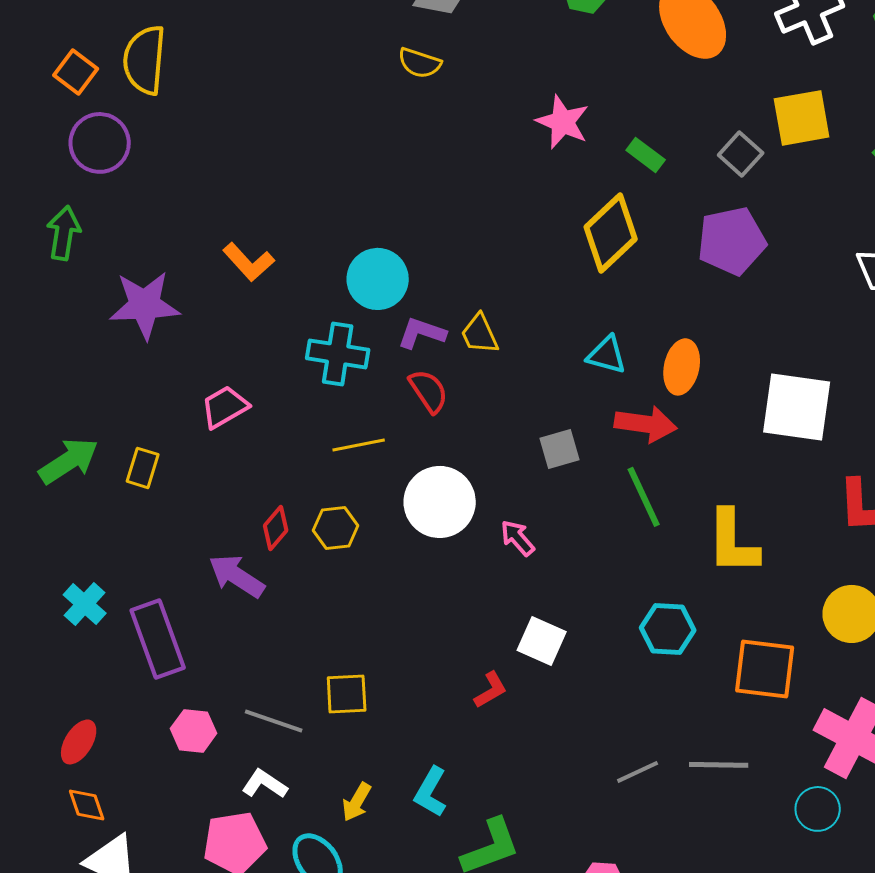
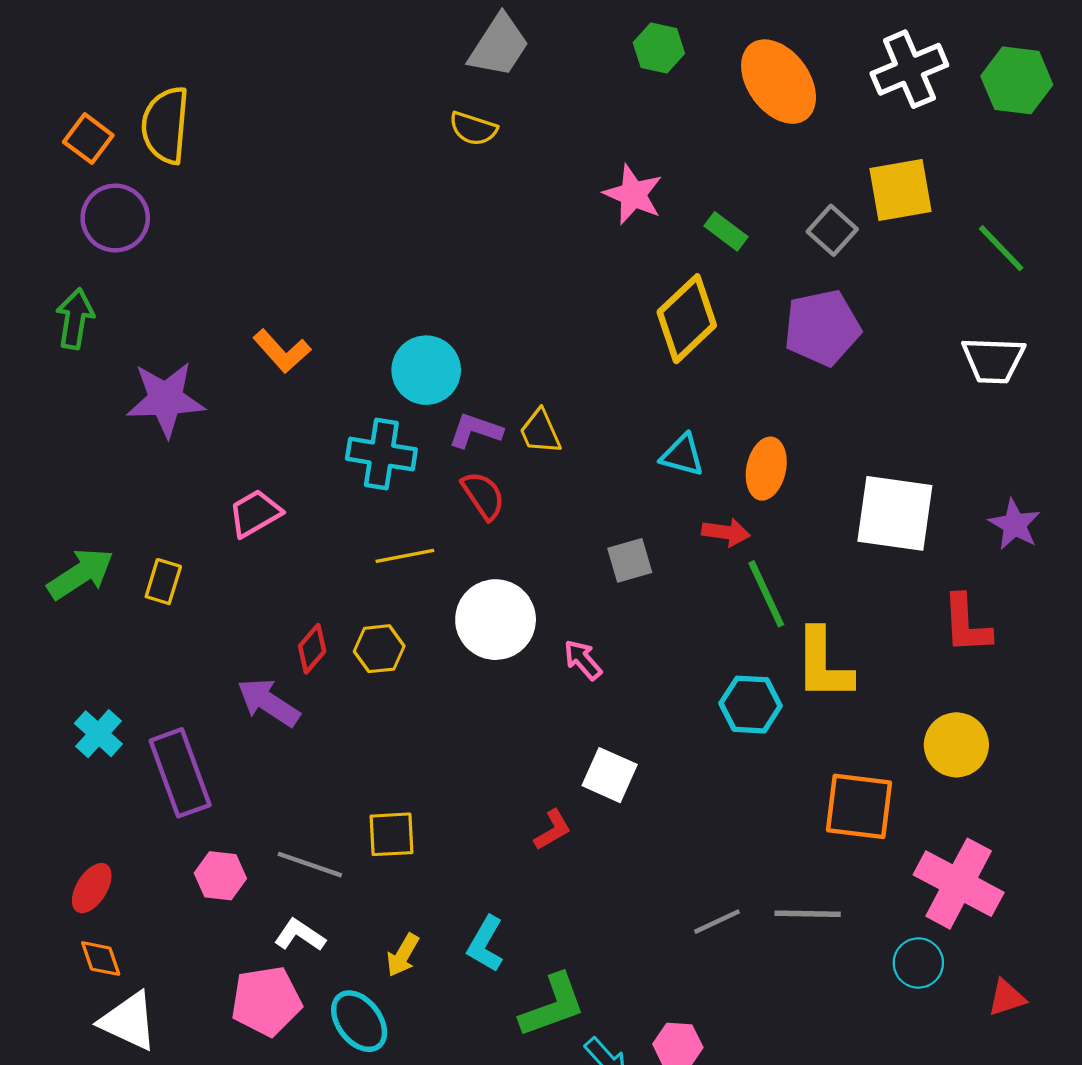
red arrow: (646, 424) -> (726, 532), size x0.7
green line: (644, 497) -> (766, 594), moved
cyan hexagon: (668, 629) -> (751, 705), moved

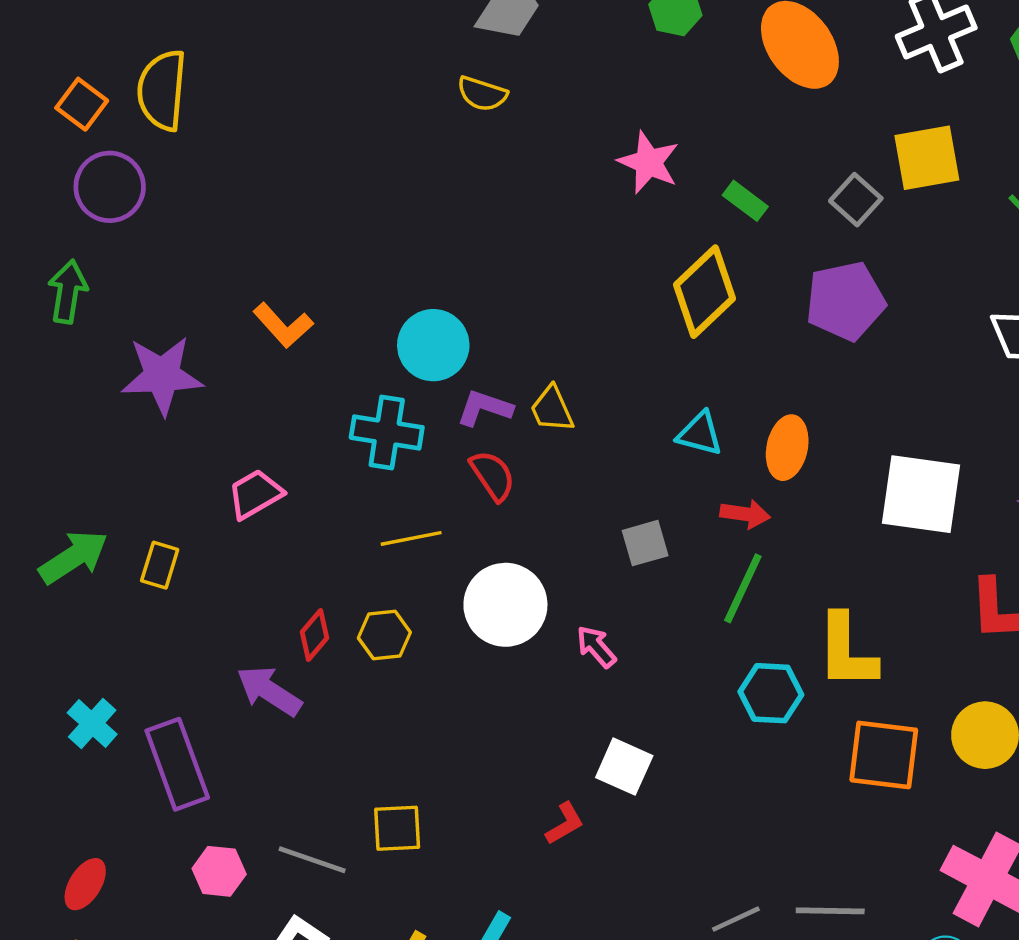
green line: (766, 594) -> (743, 588), moved, turned 50
orange square: (859, 806) -> (884, 755), moved

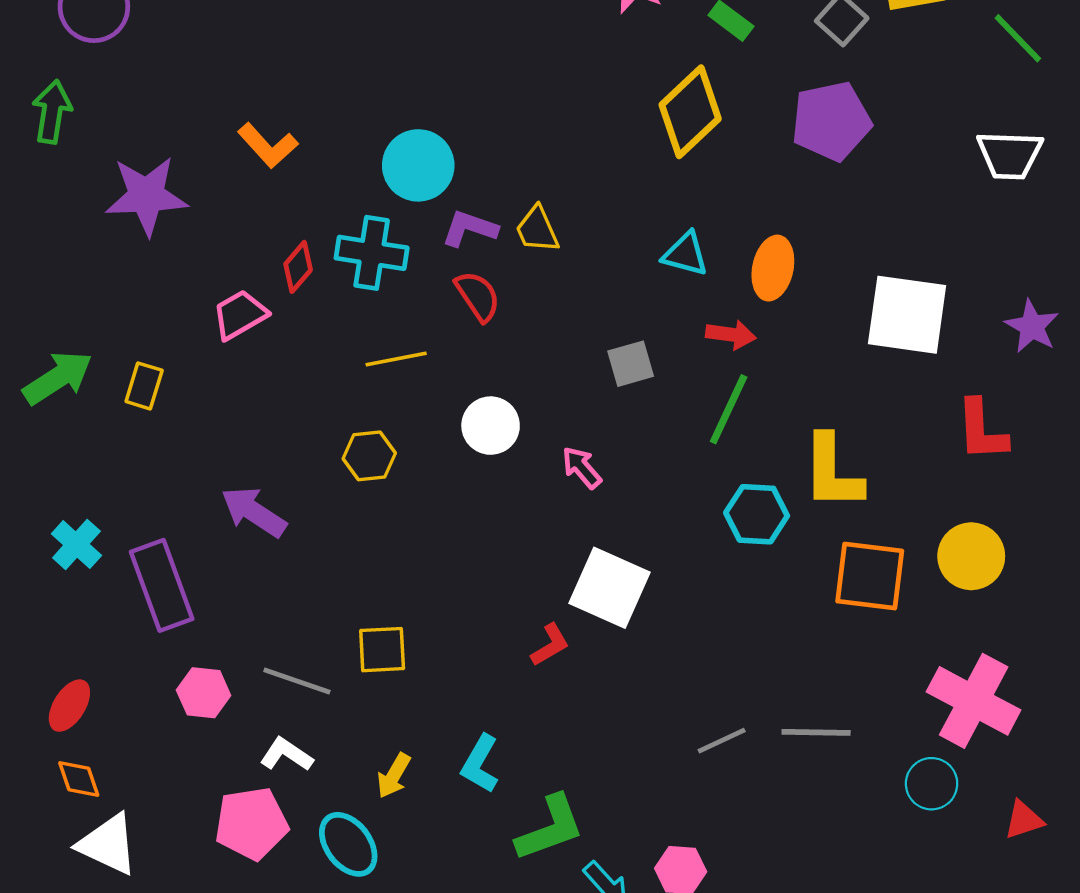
white circle: (505, 605) -> (491, 426), size x0.7
red diamond: (315, 635) -> (298, 267), moved
white square: (624, 767) -> (610, 588), size x1.4

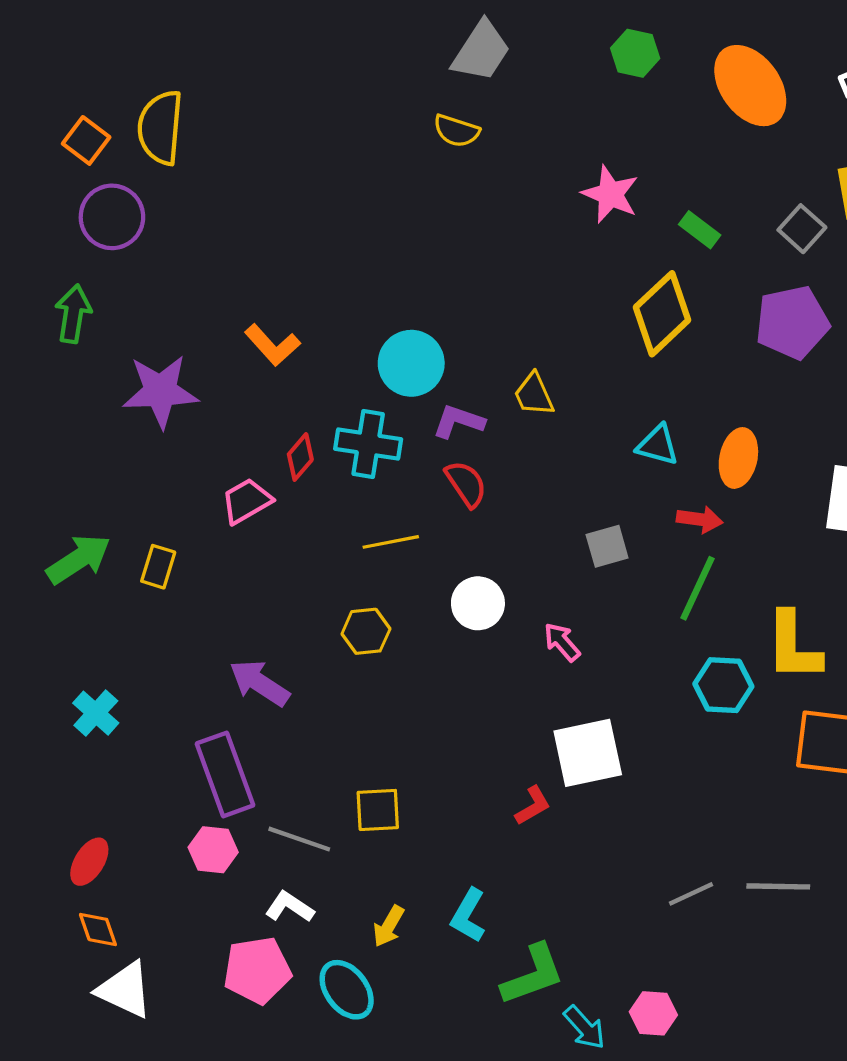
yellow trapezoid: (537, 230) -> (534, 394), moved
purple rectangle: (162, 585) -> (225, 774), moved
white square: (610, 588) -> (588, 753), turned -36

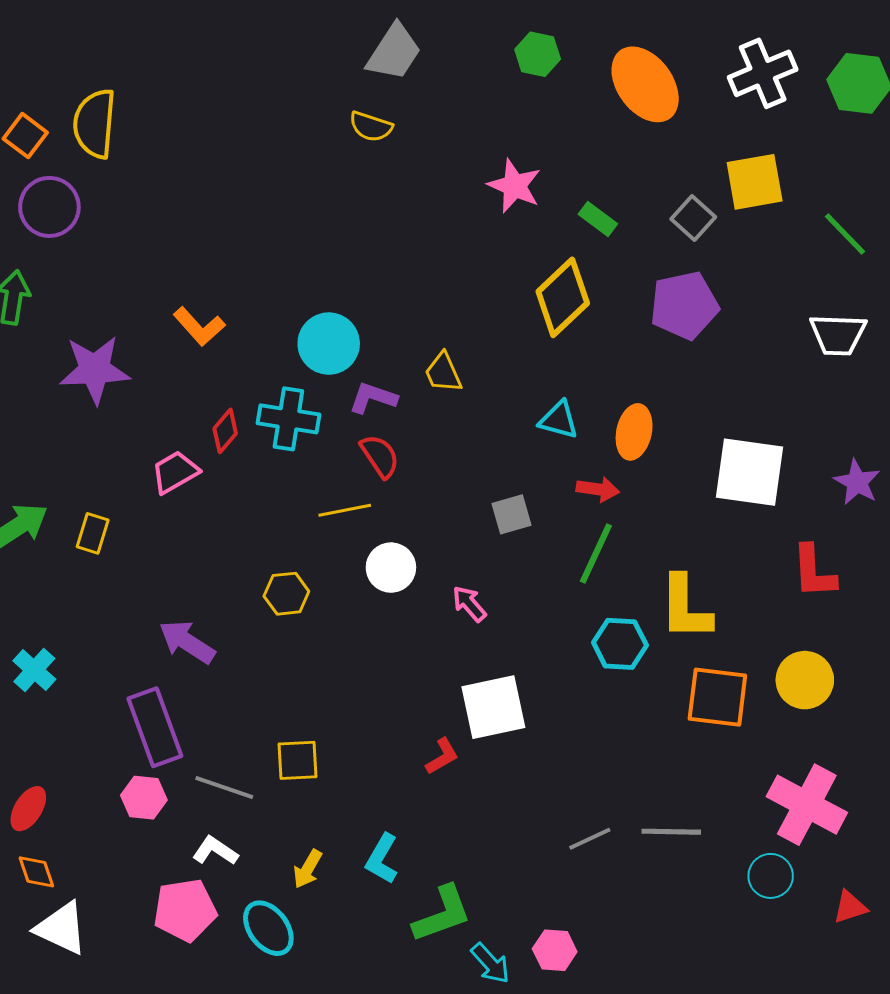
yellow line: (391, 542) -> (345, 510), moved

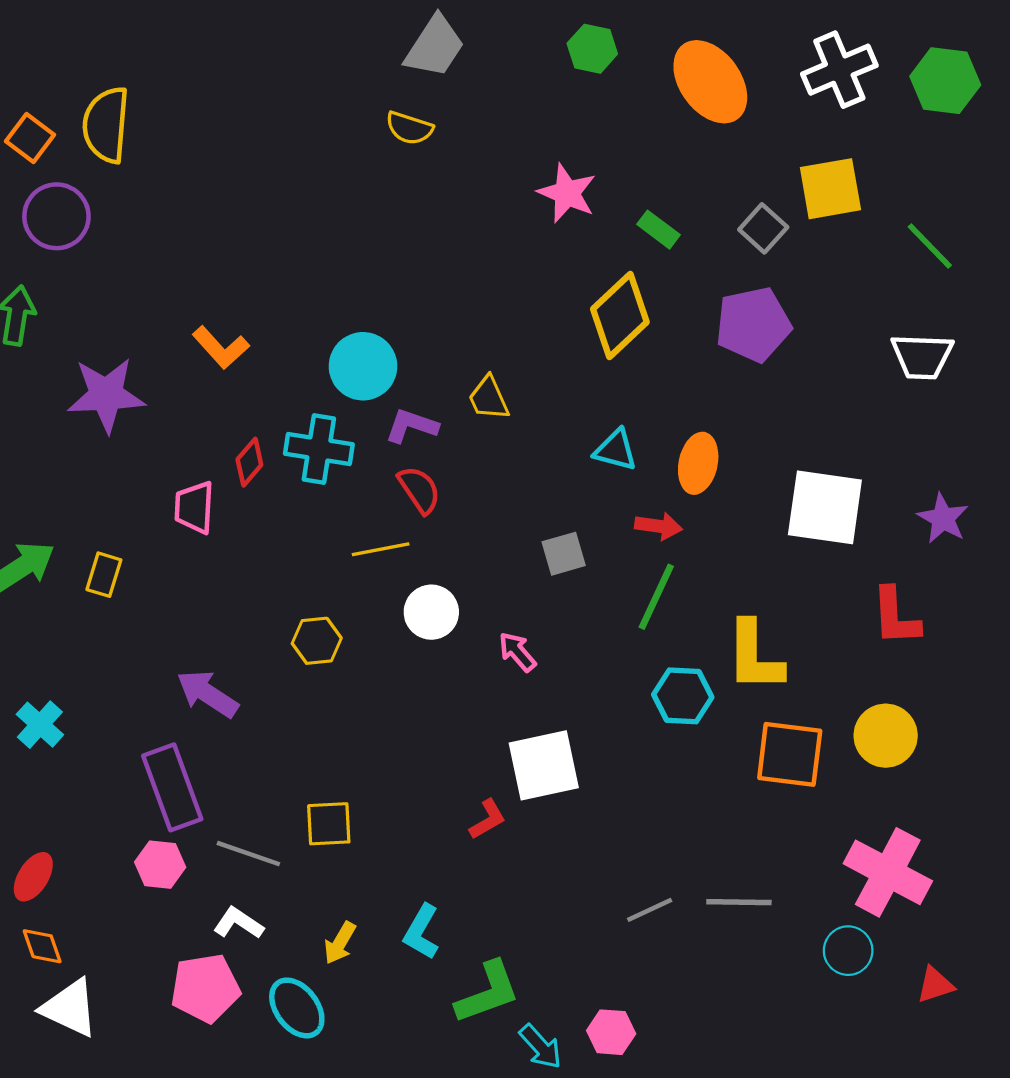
pink trapezoid: (175, 472) -> (194, 507), turned -57

